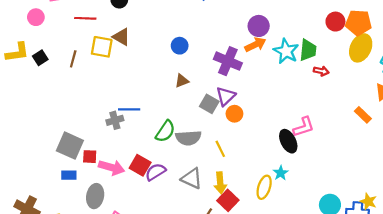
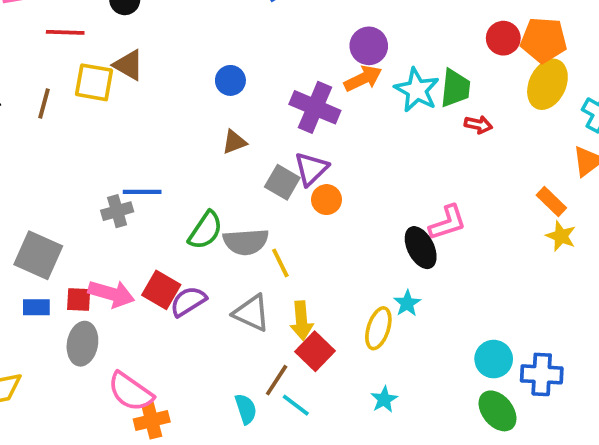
yellow line: (220, 149) -> (280, 263), moved
red square: (90, 157) -> (79, 299), moved
yellow star: (368, 202) -> (561, 236), moved

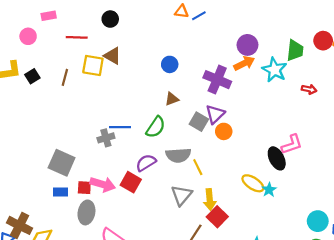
green trapezoid: (455, 88) -> (295, 50), moved
green semicircle: (205, 230) -> (156, 127), moved
purple semicircle: (188, 301) -> (146, 163), moved
gray triangle: (252, 313) -> (182, 195), turned 45
yellow ellipse: (378, 328) -> (253, 183), moved, turned -75

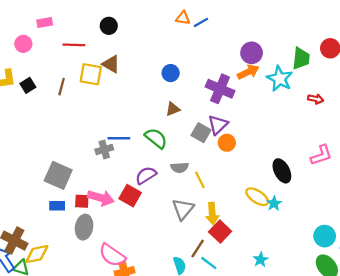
green semicircle: (156, 127) -> (156, 138), turned -85
pink L-shape: (292, 144) -> (321, 155), moved
gray semicircle: (178, 155) -> (180, 167), size x0.7

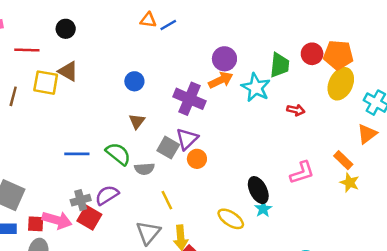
brown triangle: (173, 109) -> (137, 121), turned -32
gray cross: (104, 150) -> (81, 200), moved
gray semicircle: (180, 167) -> (144, 169), moved
cyan star: (274, 203) -> (263, 209), moved

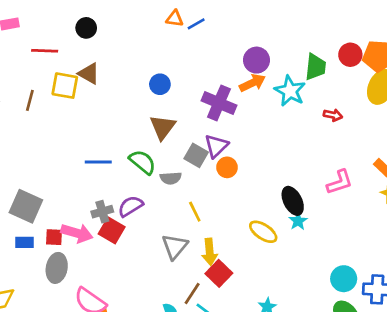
brown triangle: (137, 121) -> (163, 127), size x1.5

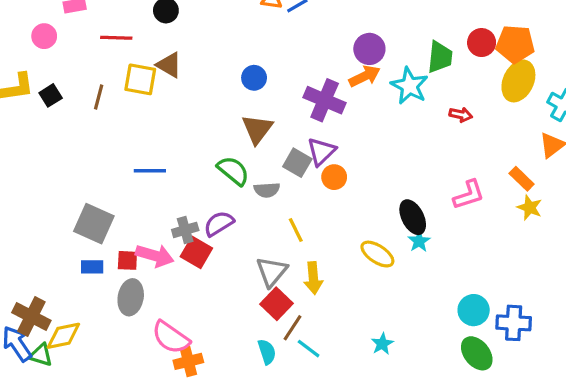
blue line: (98, 162) -> (150, 171), moved
red square: (219, 273) -> (276, 304), moved

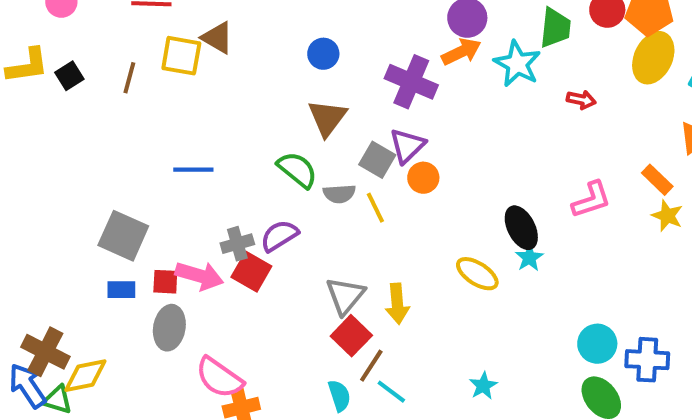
yellow line: (296, 230) -> (375, 208), moved

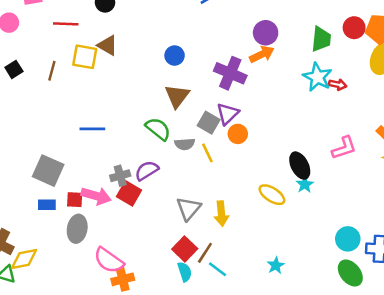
cyan star: (517, 64) -> (317, 77), moved
red square: (351, 336) -> (185, 249), moved

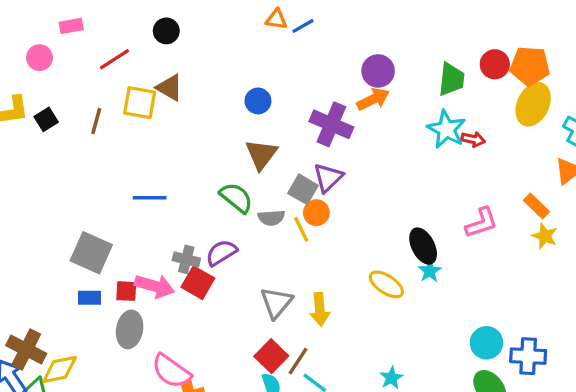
red line: (66, 24) -> (115, 59), turned -35
orange circle: (238, 134) -> (316, 213), moved
gray cross: (120, 176) -> (186, 259), turned 30

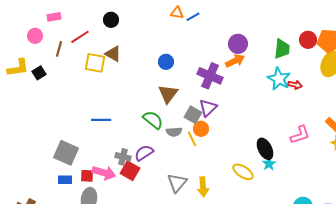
brown line: (96, 121) -> (59, 49), moved

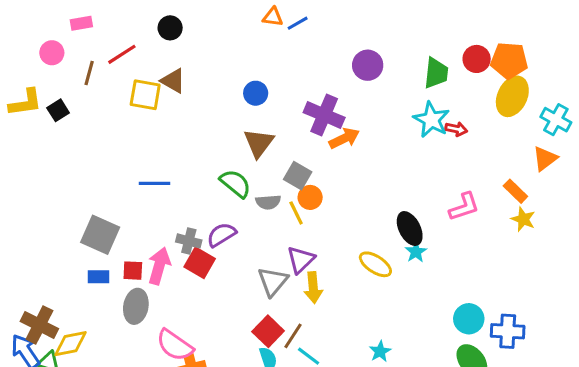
orange arrow: (235, 61) -> (344, 138), moved
purple triangle: (208, 108) -> (301, 260), moved
pink arrow: (104, 173) -> (159, 266), turned -90

